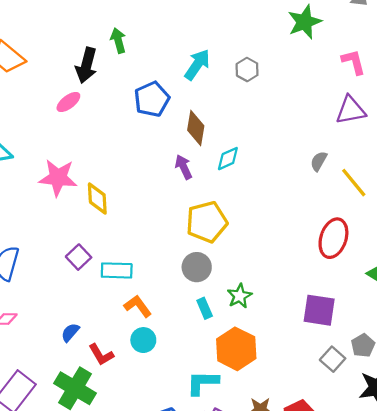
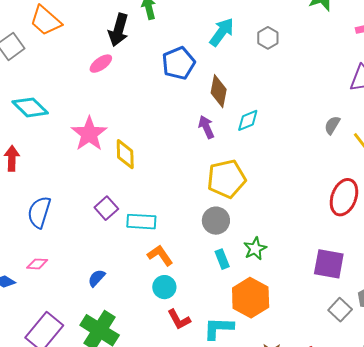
pink star: (58, 178) -> (89, 134), turned 30
red L-shape: (101, 355) -> (179, 319), moved

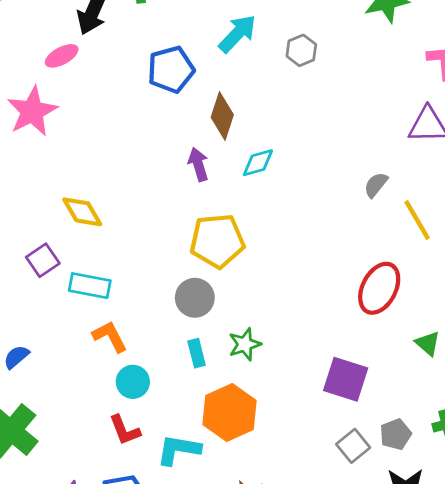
pink star: (89, 134) -> (32, 111), moved
yellow diamond: (125, 154) -> (82, 212), moved, turned -36
cyan circle: (164, 287) -> (133, 382), moved

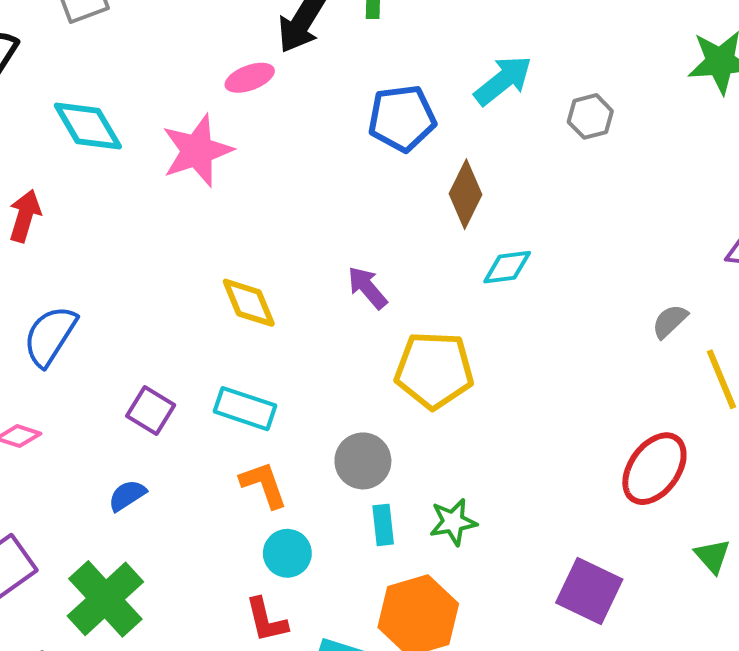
purple arrow: (198, 164) -> (367, 288), moved, turned -32
purple square: (43, 260) -> (151, 410), moved, turned -32
gray circle: (195, 298) -> (363, 461), moved

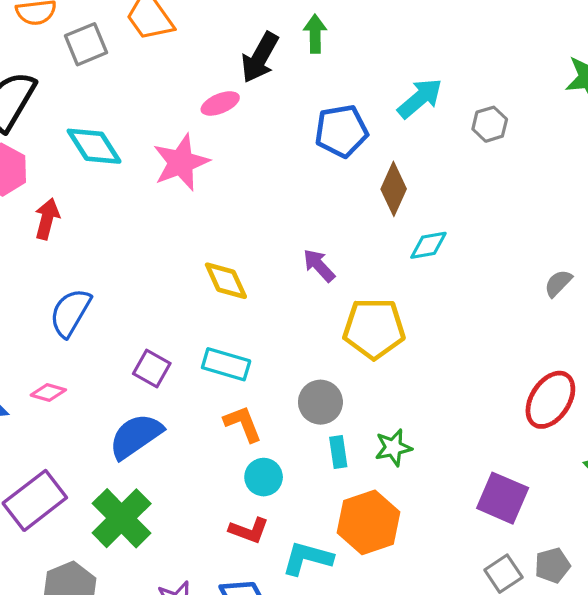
blue semicircle: (127, 495) -> (136, 436), size x1.8
red L-shape: (266, 620) -> (249, 530), turned -54

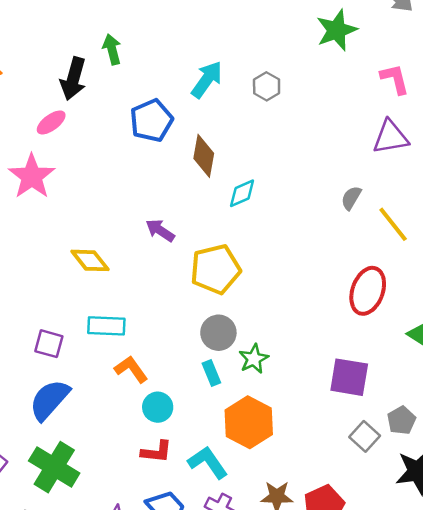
gray circle: (320, 402) -> (218, 333), moved
cyan L-shape: (307, 558) -> (208, 462), turned 54

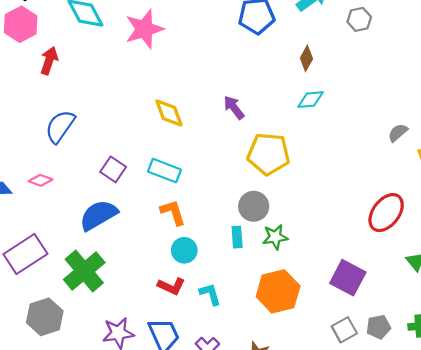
brown diamond: (204, 156) -> (306, 58), moved, size x0.7
orange hexagon: (249, 422) -> (278, 291), moved
cyan L-shape: (208, 462) -> (210, 294), moved, size x0.7

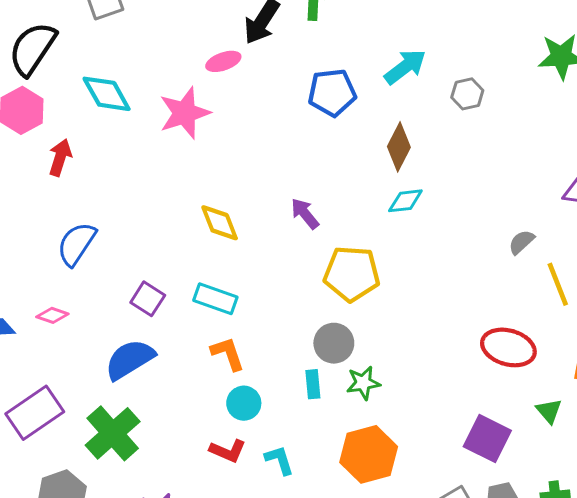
brown diamond: (306, 58) -> (399, 147), size x1.4
red ellipse: (386, 213) -> (508, 347), turned 69
purple square: (348, 278) -> (487, 438), moved

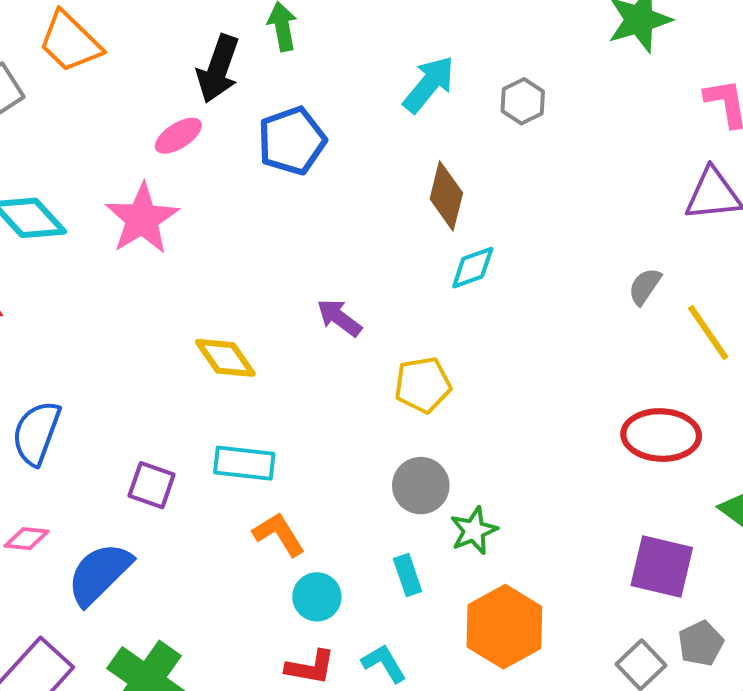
blue pentagon: (332, 93) -> (292, 141), moved
yellow pentagon: (352, 274) -> (423, 385), size x0.7
blue semicircle: (130, 359) -> (99, 574), moved
cyan rectangle: (313, 384) -> (408, 575), moved

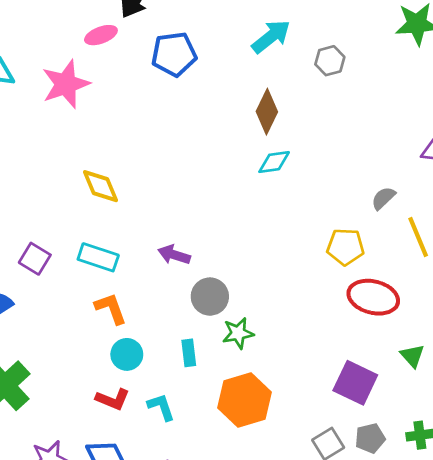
purple arrow: (339, 318) -> (174, 255), moved, turned -32
yellow pentagon: (423, 385) -> (345, 247), moved

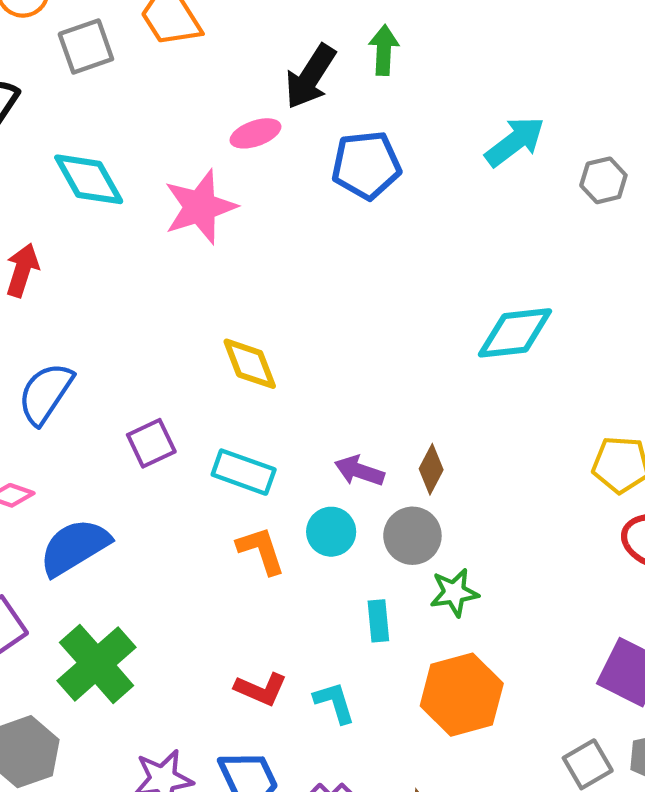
brown diamond: (267, 112) -> (431, 469), moved, size x0.7
cyan diamond: (274, 162) -> (515, 333), size x1.5
purple square: (35, 259) -> (151, 443), moved, turned 32
cyan circle: (127, 354) -> (331, 532), moved

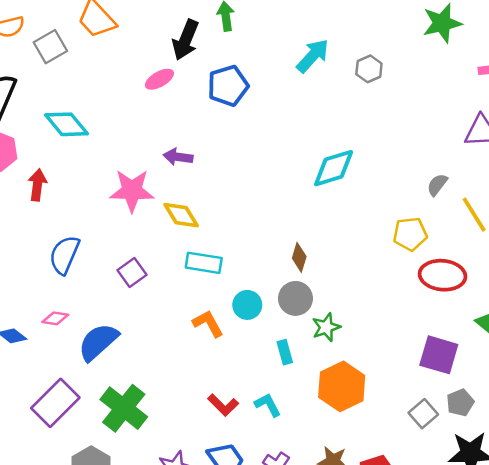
pink star: (200, 207) -> (132, 191), moved, turned 30
purple arrow: (359, 471) -> (178, 157), moved
cyan rectangle: (244, 472) -> (204, 263), moved
red L-shape: (261, 689) -> (223, 405), turned 32

